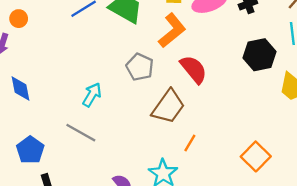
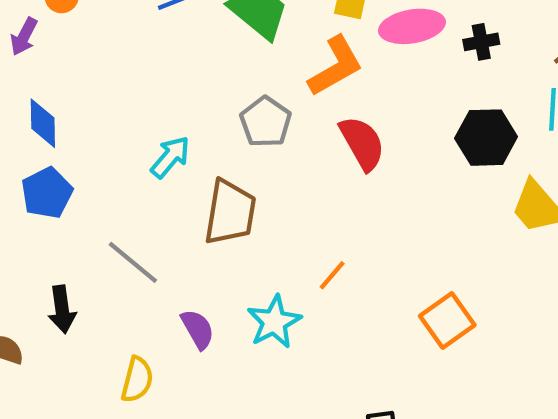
brown trapezoid: (168, 107) -> (230, 212), moved, turned -36
gray line: (81, 133) -> (133, 262), moved
blue pentagon: (30, 150) -> (47, 193), moved

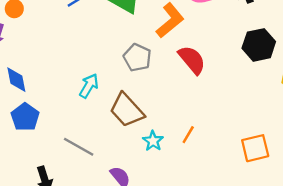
brown trapezoid: (230, 212) -> (127, 110), turned 138
orange square: (447, 320) -> (255, 148), turned 32
cyan star: (274, 322) -> (153, 141), moved, size x0.7

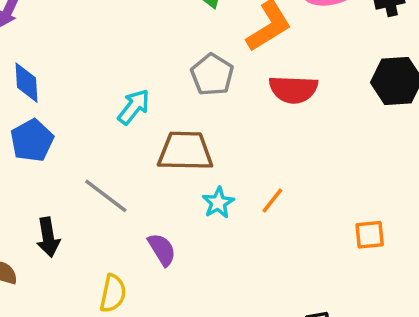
red semicircle: (192, 60) -> (293, 89), turned 124
brown trapezoid: (127, 110) -> (185, 151), turned 126
orange square: (255, 148) -> (370, 235), size x0.7

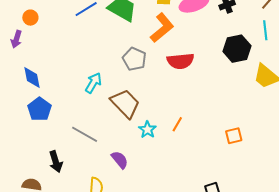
brown trapezoid: (185, 151) -> (125, 103), turned 52

